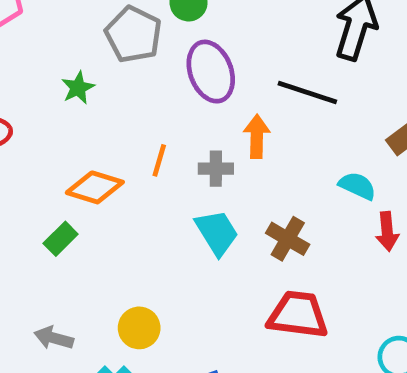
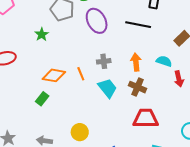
orange arrow: (257, 136) -> (136, 62), moved
orange line: (159, 160) -> (81, 74), moved, turned -32

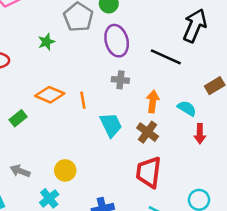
gray cross: (104, 61) -> (120, 80), moved
green rectangle: (42, 99) -> (18, 118), moved
red trapezoid: (146, 118) -> (149, 172), turned -96

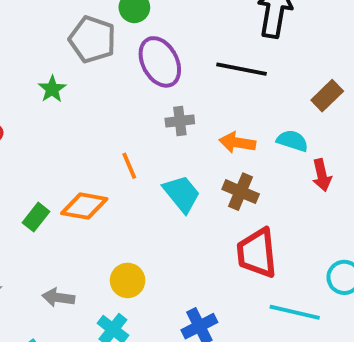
orange diamond: (50, 95) -> (84, 206), moved
orange arrow: (153, 101) -> (237, 143), turned -75

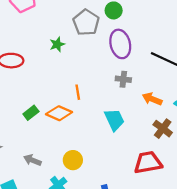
orange line: (129, 166) -> (78, 92), moved
brown cross: (241, 192) -> (163, 129), moved
red trapezoid: (257, 253) -> (148, 163), turned 72

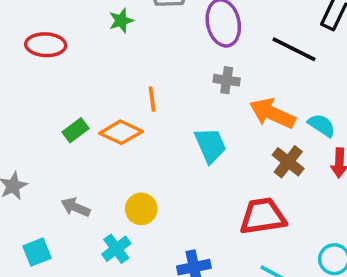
orange arrow: (152, 99) -> (272, 113), size x1.4

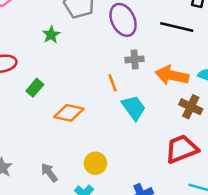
orange line: (152, 99) -> (113, 83), moved
green rectangle: (75, 130) -> (35, 88), moved
gray arrow: (76, 207) -> (49, 173), turned 42

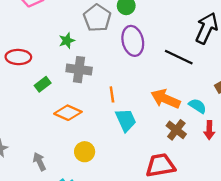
gray cross: (135, 59) -> (79, 70), moved, size x1.5
yellow circle: (95, 163) -> (85, 152), moved

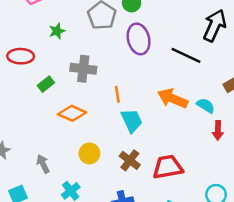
green star: (67, 41) -> (57, 31), moved
brown cross: (176, 130) -> (130, 160), moved

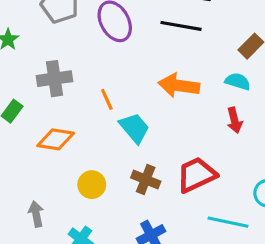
cyan semicircle: (206, 106) -> (238, 81), moved
red arrow: (218, 130) -> (234, 120), moved
gray arrow: (43, 164) -> (36, 214), turned 30

